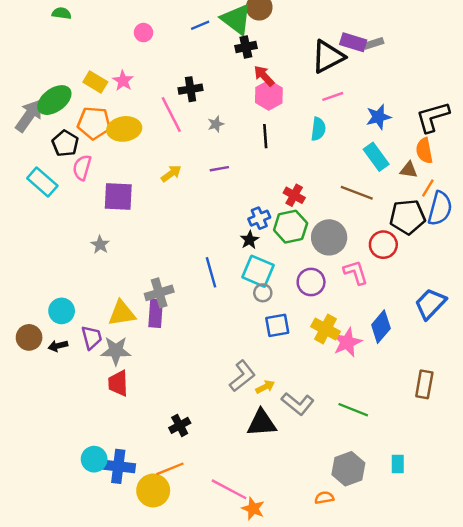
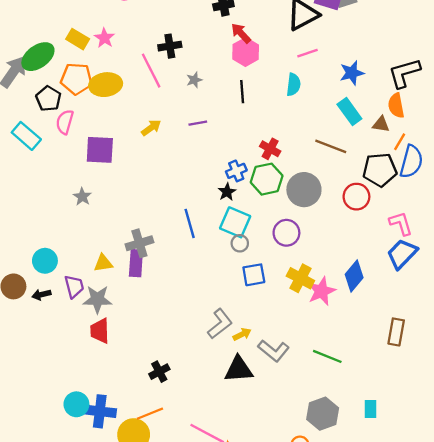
pink L-shape: (356, 272) -> (401, 223), moved
yellow triangle: (122, 313) -> (103, 263), size x0.7

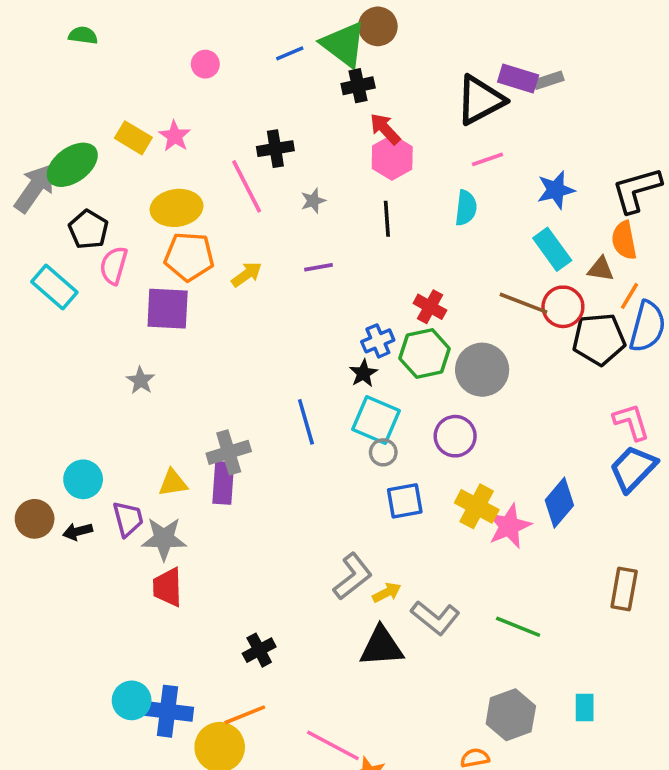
orange pentagon: (76, 79) -> (189, 256), moved
red circle: (356, 197) -> (563, 307), moved

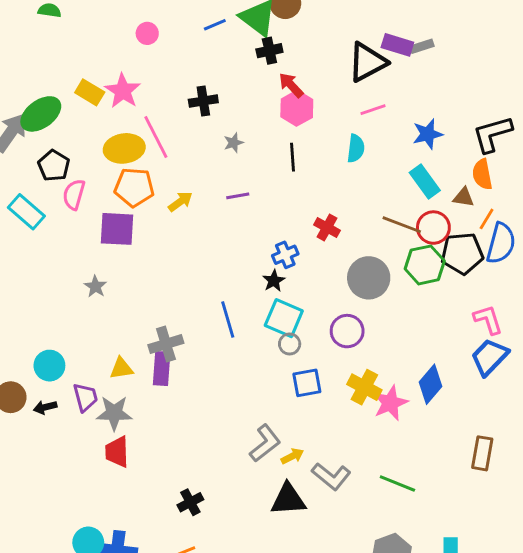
pink star: (175, 136) -> (123, 91), size x1.4
pink line: (247, 186) -> (156, 137), moved
green hexagon: (425, 354) -> (425, 265), moved

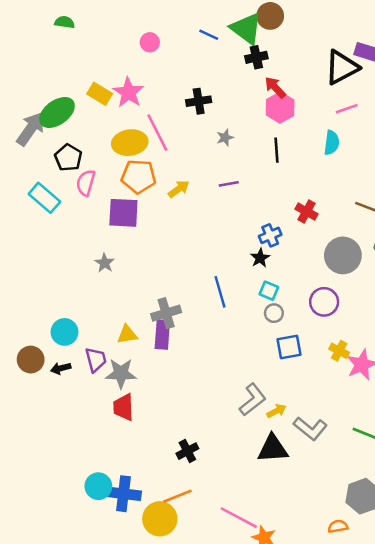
blue line: (215, 25) -> (209, 35), turned 48
cyan square: (284, 318) -> (269, 291), size x0.6
yellow cross: (364, 387) -> (339, 351), size x0.7

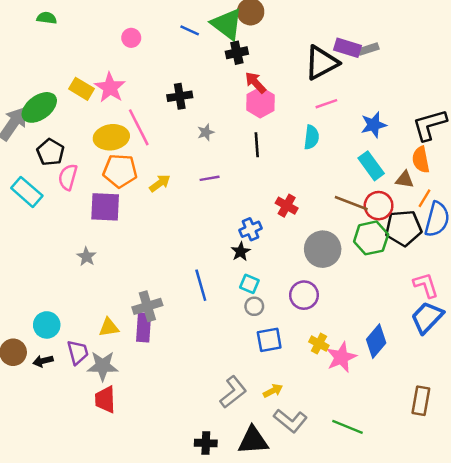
yellow arrow: (276, 411) -> (273, 391), moved
black cross: (187, 451) -> (206, 443), moved, turned 30

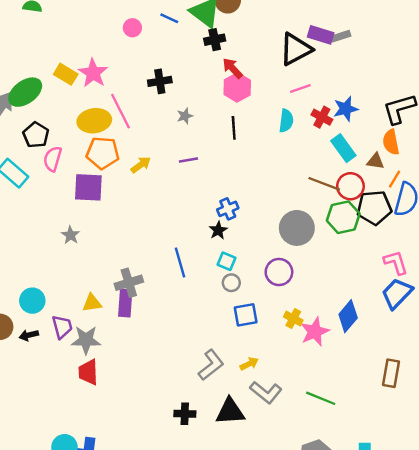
pink circle: (131, 38) -> (132, 28), moved
red cross: (287, 206) -> (322, 117), moved

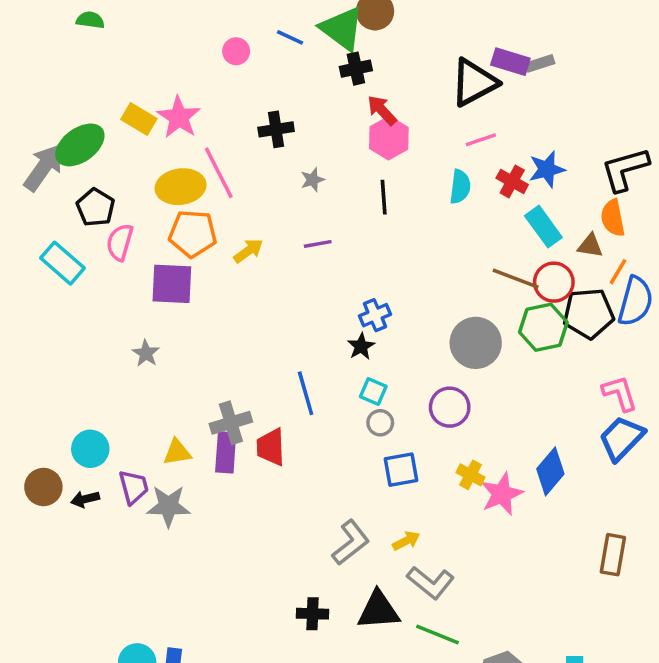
red trapezoid: (88, 372) -> (271, 447), moved
green line: (321, 398) -> (438, 635), moved

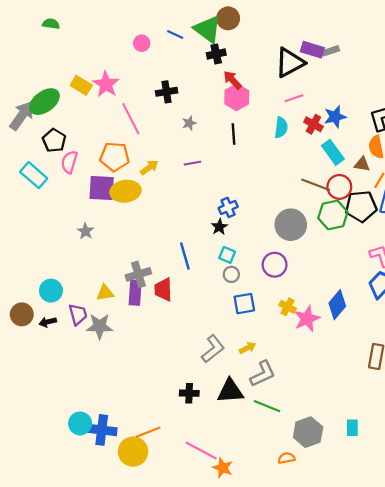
yellow ellipse: (181, 187) -> (125, 191), moved
gray L-shape: (431, 582) -> (263, 374), turned -64

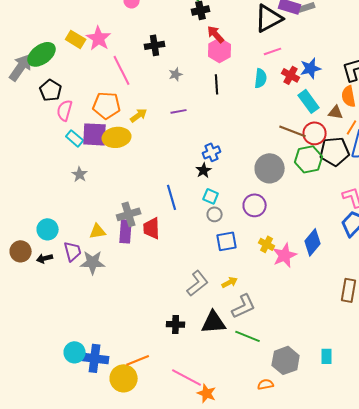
cyan rectangle: (34, 175) -> (75, 138), moved, size x0.7

